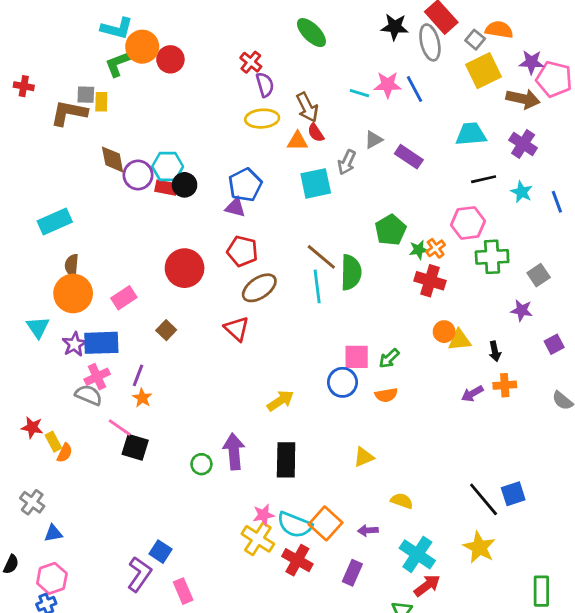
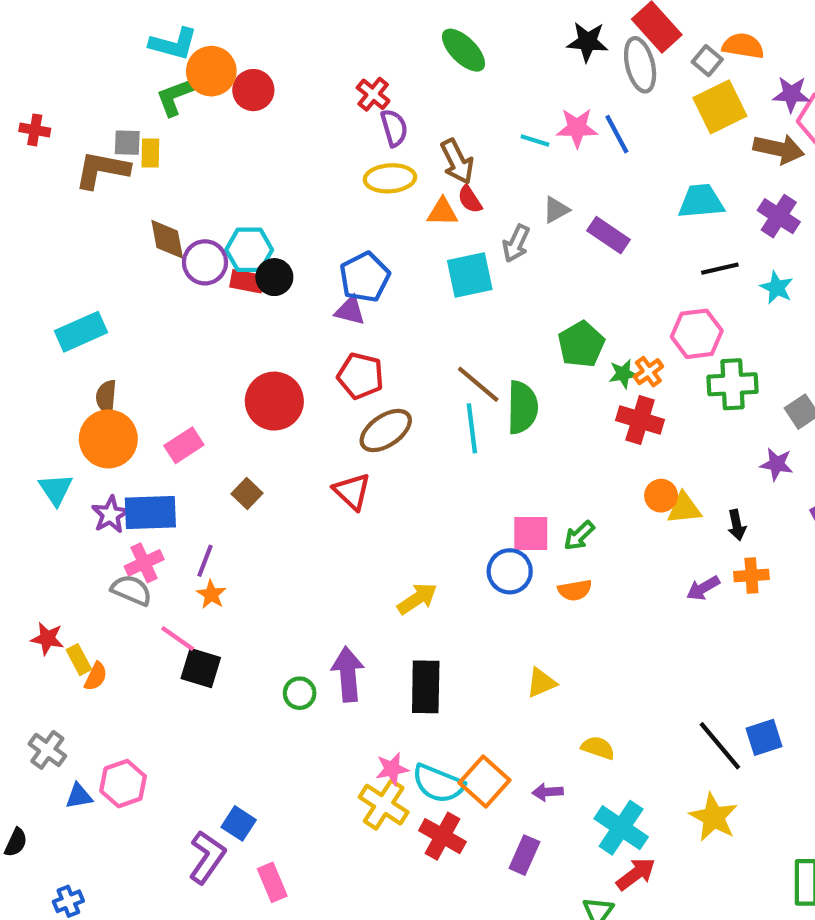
pink hexagon: (52, 578) -> (123, 784), moved

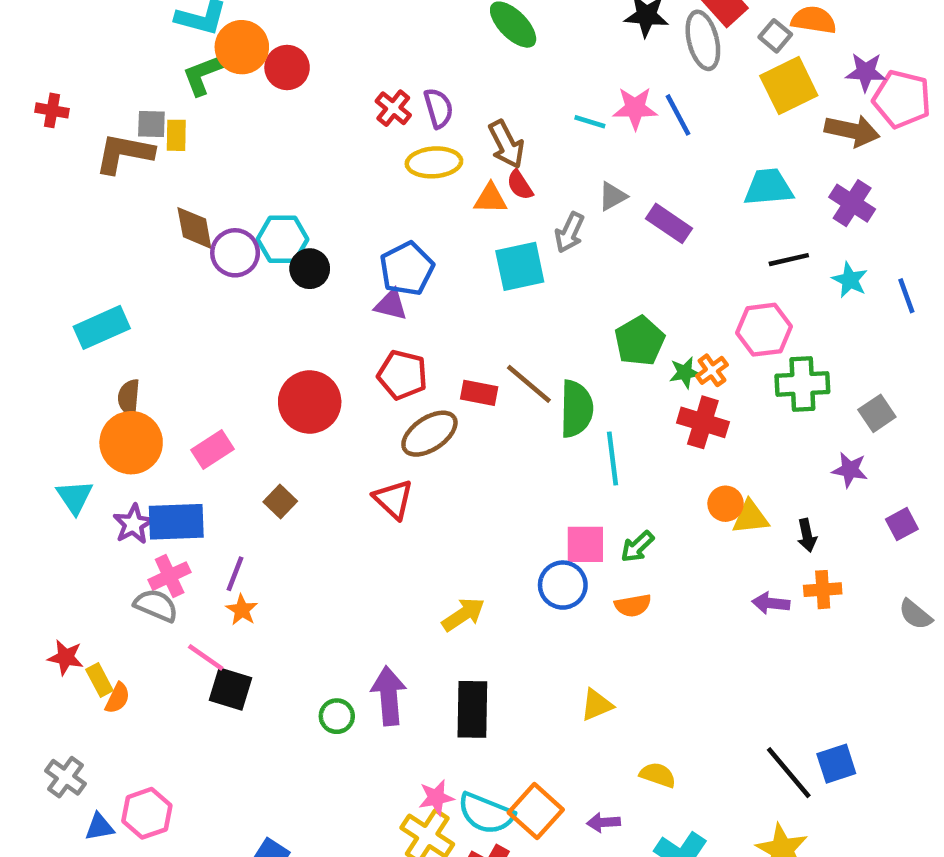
red cross: (373, 94) -> (393, 108), moved
red rectangle: (247, 281) -> (479, 393), moved
cyan line: (472, 428) -> (613, 458), moved
purple arrow: (703, 588) -> (771, 603), turned 36

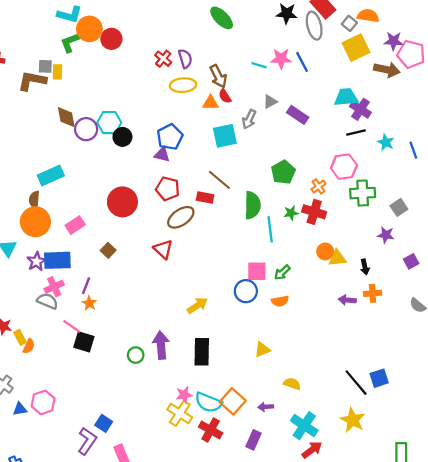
purple cross: (852, 203) -> (360, 109), moved
cyan rectangle: (102, 327) -> (51, 175), moved
green star: (685, 373) -> (291, 213), moved
brown line: (529, 384) -> (219, 180), moved

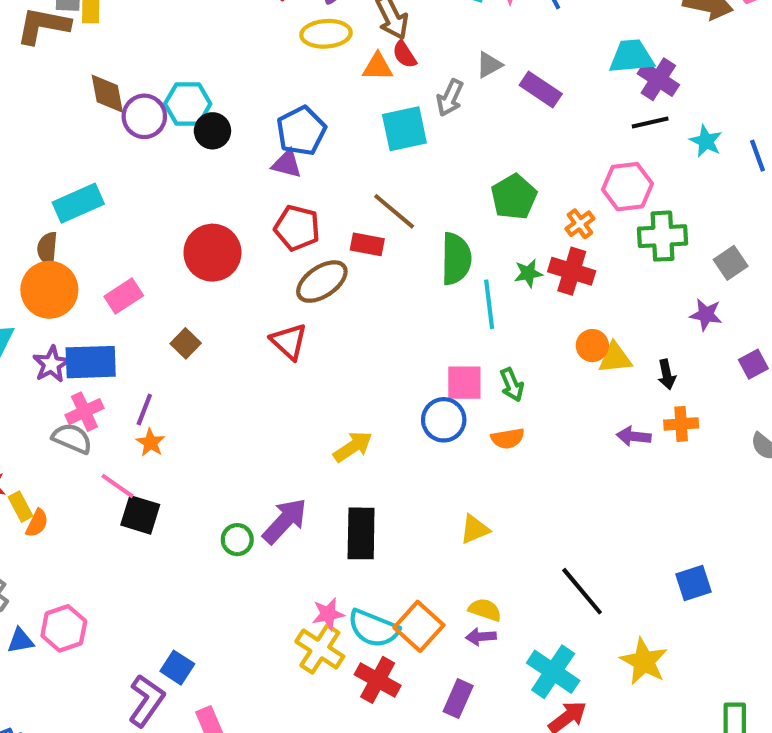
green arrow: (282, 272) -> (512, 385), turned -70
purple arrow: (161, 345) -> (285, 521), turned 48
black line: (356, 383) -> (582, 591), moved
yellow semicircle: (292, 384) -> (485, 610), moved

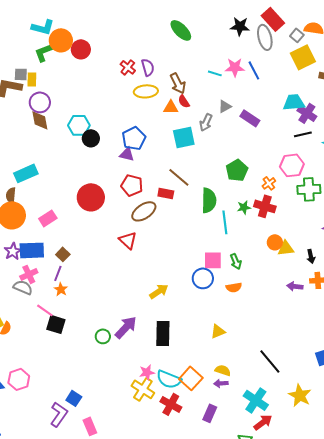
purple circle: (144, 116) -> (40, 102), moved
brown square: (186, 343) -> (63, 254), moved

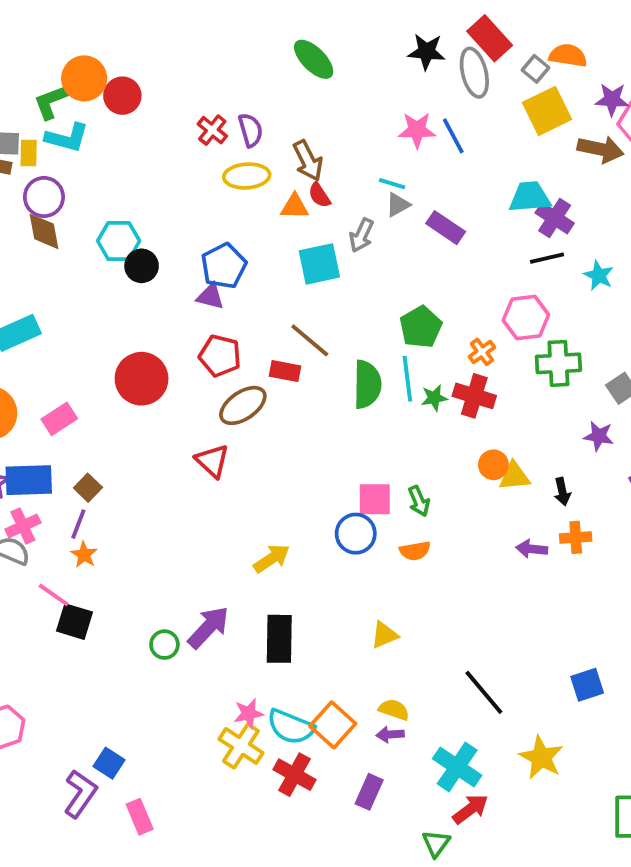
cyan L-shape: (43, 27) -> (67, 138), moved
cyan line: (215, 73) -> (392, 184), moved
cyan line: (225, 222) -> (407, 379), moved

